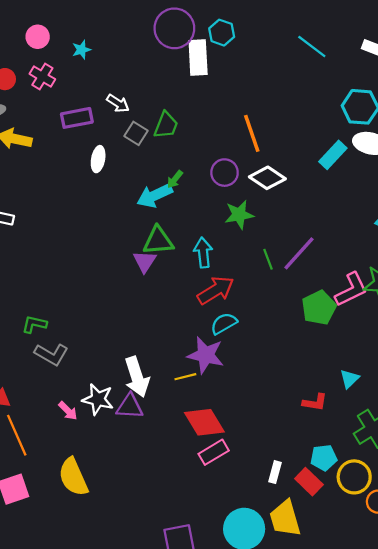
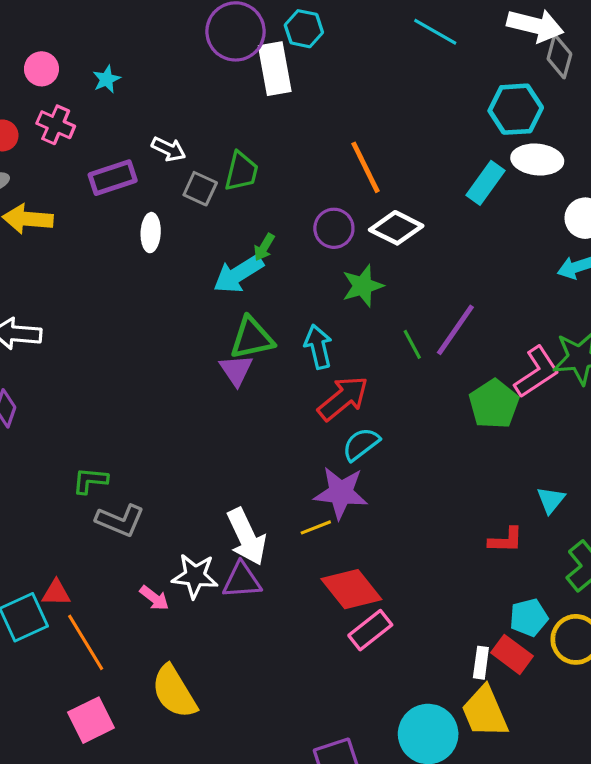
white rectangle: (275, 472) -> (481, 663), moved

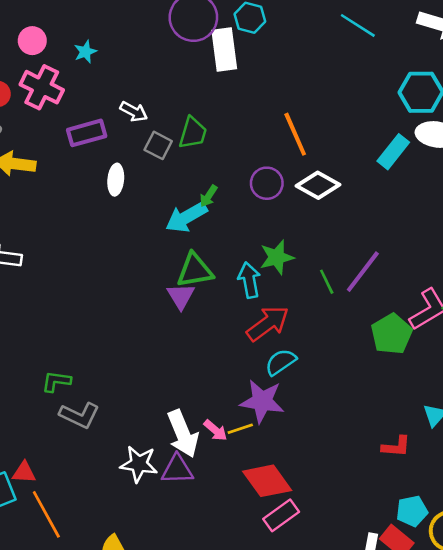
pink cross: (56, 125) -> (42, 87), size x1.4
green star: (363, 286) -> (277, 257), moved
pink arrow: (154, 598) -> (215, 430), moved

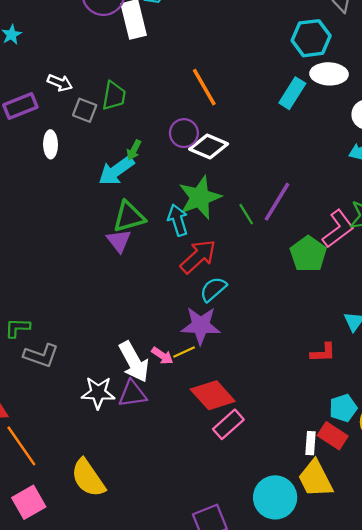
white diamond: (318, 185) -> (209, 146), moved
green star: (277, 257) -> (200, 197), size x1.4

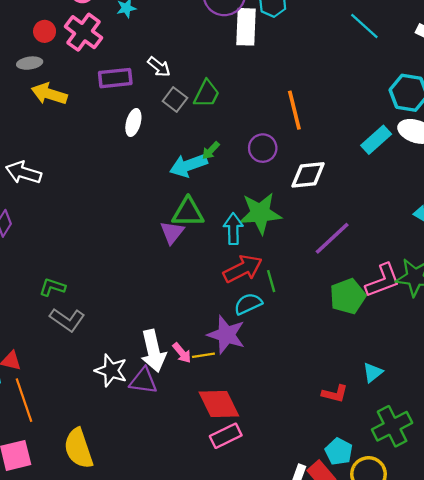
white diamond: (209, 146) -> (308, 175), moved, turned -45
green line: (246, 214) -> (271, 281), moved
cyan pentagon: (343, 408) -> (339, 451), turned 30

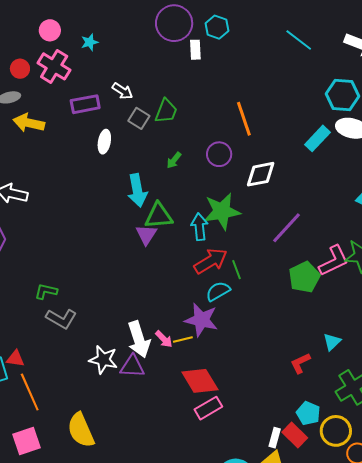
white rectangle: (246, 27) -> (195, 50), size x0.6
cyan arrow: (188, 165) -> (137, 190), moved, turned -76
red L-shape: (335, 394) -> (300, 363), turned 145

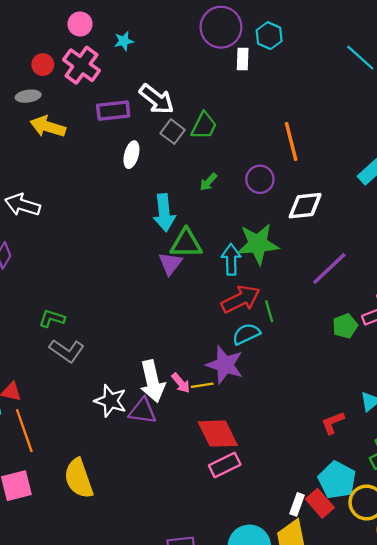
white arrow: (123, 91) -> (157, 99), size x1.5
green pentagon: (304, 277) -> (345, 326), size x0.7
cyan pentagon: (308, 413) -> (337, 480), size x1.4

